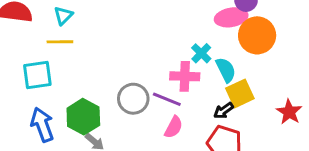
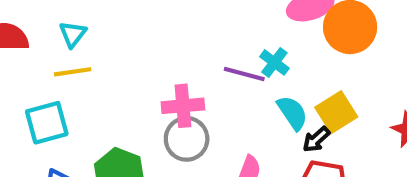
cyan semicircle: (226, 70) -> (292, 113), moved
pink cross: (185, 76) -> (183, 106), moved
purple line: (167, 99) -> (244, 74), moved

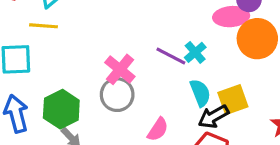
pink cross: (183, 106) -> (120, 69), turned 32
black arrow: (316, 139) -> (213, 117), size x1.4

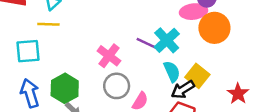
cyan cross: (195, 52) -> (167, 40), size x1.5
gray circle: (117, 95) -> (117, 86), moved
yellow square: (233, 100) -> (197, 76), turned -30

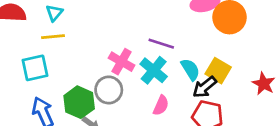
cyan cross: (167, 40) -> (154, 70), moved
gray circle: (117, 86) -> (109, 90), moved

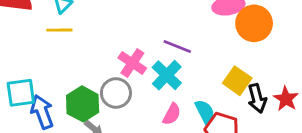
cyan square: (35, 68) -> (21, 93), moved
cyan semicircle: (190, 69) -> (205, 112), moved
black arrow: (205, 87) -> (257, 98), moved, turned -70

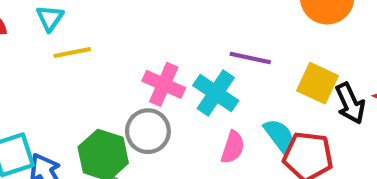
yellow line: (59, 30) -> (72, 52), moved
purple line: (177, 47) -> (250, 58), moved

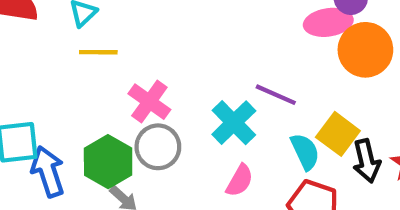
pink cross: (164, 84) -> (149, 102), moved
cyan semicircle: (279, 136) -> (305, 152), moved

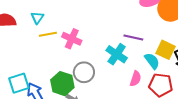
pink cross: (149, 102) -> (72, 39), moved
pink semicircle: (240, 181) -> (135, 79), moved

